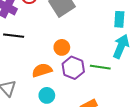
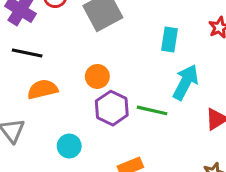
cyan rectangle: (119, 19) -> (169, 39), moved
orange semicircle: (42, 70) -> (43, 89), moved

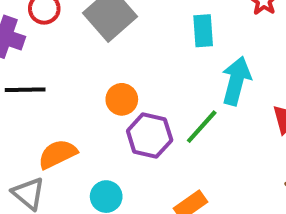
orange semicircle: (43, 89) -> (57, 154), moved
green line: (152, 110) -> (202, 127), turned -48

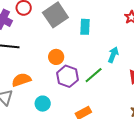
cyan rectangle: (203, 31) -> (85, 27), moved
cyan arrow: (236, 81) -> (113, 55), size x0.7

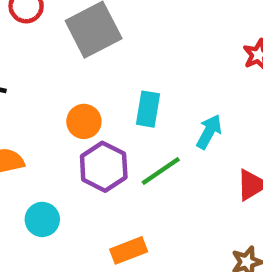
cyan rectangle: (85, 27) -> (148, 109), moved

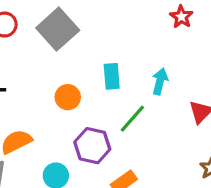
purple hexagon: (104, 167) -> (92, 146), moved

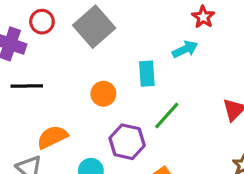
red star: (181, 17) -> (203, 17), moved
cyan arrow: (160, 81) -> (185, 49), moved, turned 50

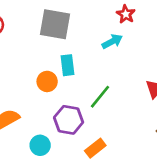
gray square: (94, 27) -> (55, 24), moved, turned -36
cyan rectangle: (147, 74) -> (67, 65), moved

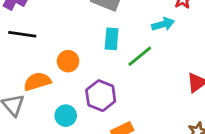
orange circle: (47, 81) -> (68, 61), moved
green line: (100, 97) -> (140, 56), moved

